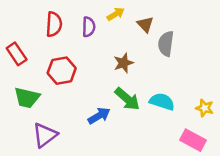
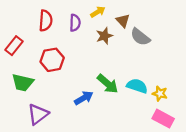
gray semicircle: (166, 44) -> (140, 37), turned -60
red rectangle: (17, 54) -> (14, 46), turned 72
brown star: (123, 63) -> (104, 36), moved
yellow star: (205, 108) -> (160, 94), moved

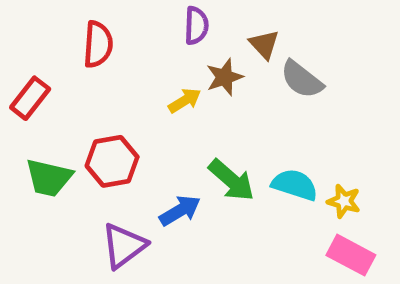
yellow arrow: (98, 12) -> (185, 101), moved
purple semicircle: (75, 23) -> (196, 26), moved
red hexagon: (52, 60) -> (112, 161), moved
purple triangle: (38, 114) -> (124, 246), moved

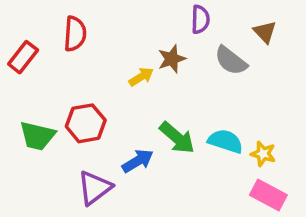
purple semicircle: (196, 26) -> (200, 19), moved
brown triangle: (264, 44) -> (265, 32), moved
red rectangle: (30, 98) -> (23, 57), moved

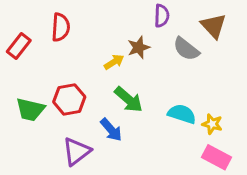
brown triangle: (265, 32) -> (214, 26), size x1.4
green arrow: (177, 138) -> (128, 99), moved
blue arrow: (138, 161) -> (111, 130), turned 80

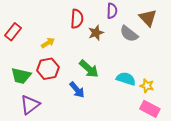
red semicircle: (61, 27) -> (77, 19), moved
yellow arrow: (114, 62) -> (48, 43), moved
purple triangle: (76, 151) -> (30, 105), moved

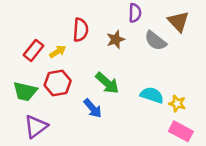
red semicircle: (77, 19) -> (81, 30), moved
red rectangle: (13, 32) -> (33, 50), moved

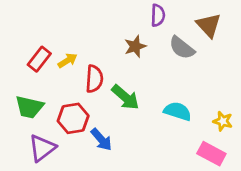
red semicircle: (81, 30) -> (94, 79), moved
red hexagon: (58, 83) -> (73, 118), moved
yellow star: (177, 104) -> (223, 121), moved
blue arrow: (93, 108) -> (101, 140), moved

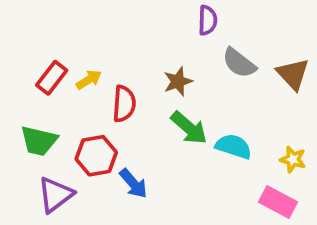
brown triangle: (209, 25) -> (293, 74), moved
brown star: (135, 46) -> (178, 81), moved
green arrow: (125, 97) -> (189, 128), moved

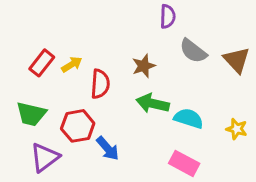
green arrow: (189, 128) -> (153, 103), turned 152
pink rectangle: (278, 202) -> (184, 163), moved

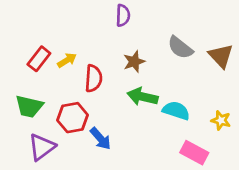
purple semicircle: (168, 16) -> (123, 15), moved
pink rectangle: (184, 163) -> (194, 153), moved

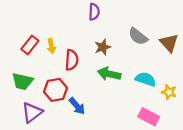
yellow arrow: (67, 60) -> (51, 46), turned 112
cyan semicircle: (176, 111) -> (146, 79), moved

